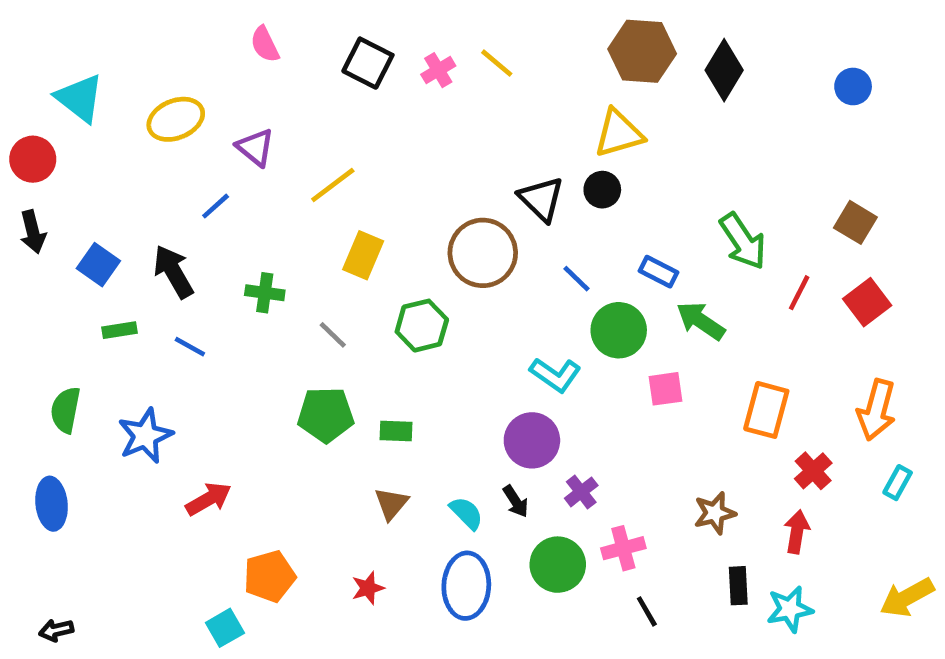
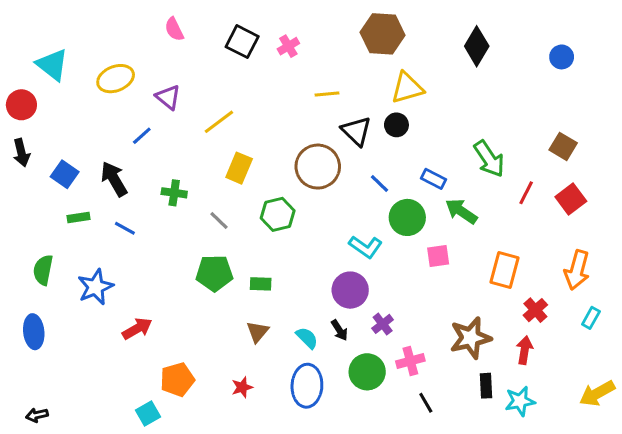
brown hexagon: (642, 51) -> (383, 34), moved
yellow line: (497, 63) -> (327, 94), moved, turned -45
brown star: (715, 513) -> (471, 338), size x1.5

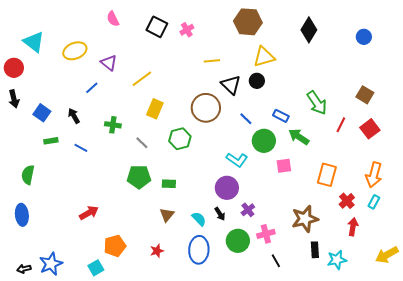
black arrow: (114, 179) -> (74, 116), size x0.7
blue star: (95, 287) -> (51, 264), moved
cyan rectangle: (591, 318) -> (374, 202), moved
red arrow: (525, 350) -> (353, 227), moved

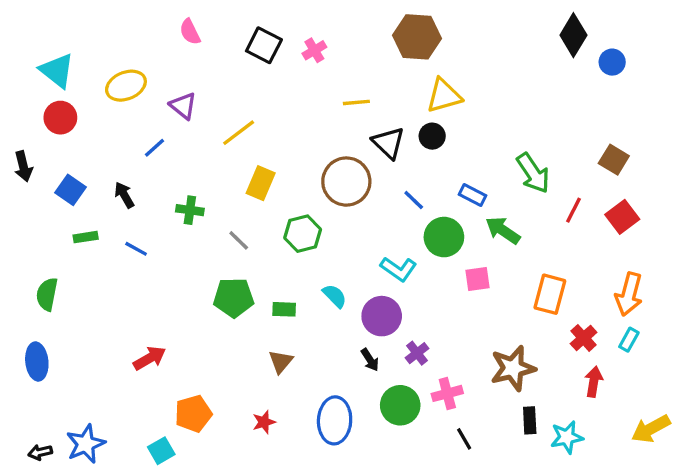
black diamond: (309, 30) -> (573, 35), moved
red circle: (14, 68) -> (60, 118), moved
cyan semicircle: (199, 219) -> (335, 296), moved

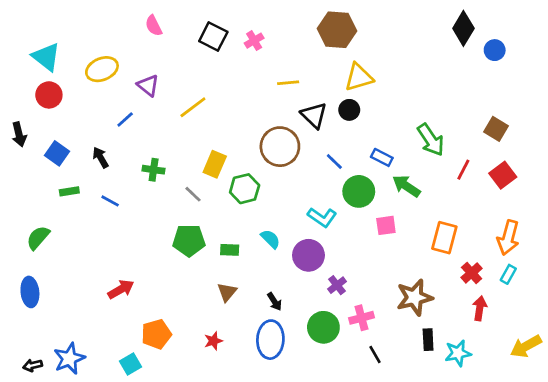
yellow rectangle: (261, 183) -> (215, 164), moved
green semicircle: (47, 294) -> (38, 238), turned 30
black arrow: (370, 360) -> (275, 301), moved

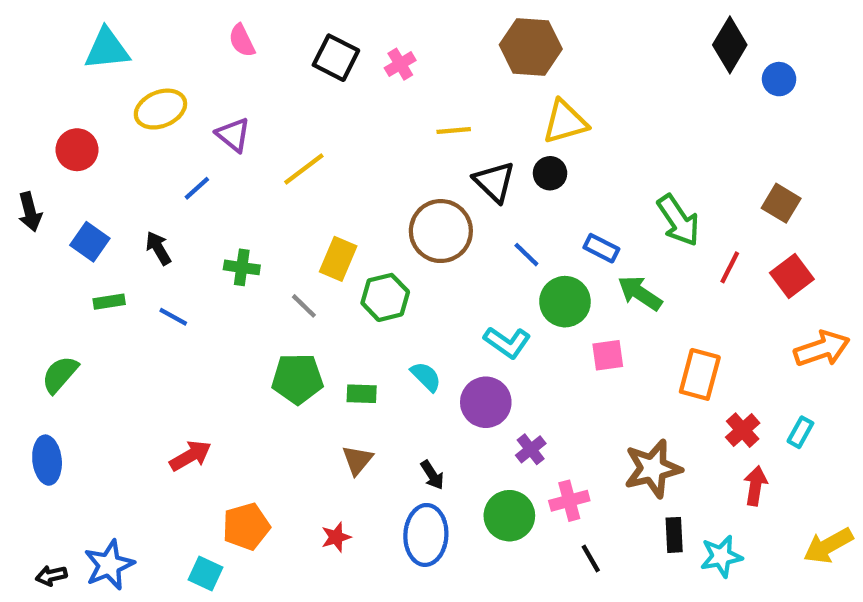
cyan triangle: (46, 57) -> (107, 49), moved, turned -44
orange arrow: (508, 238) -> (822, 349), moved, turned -124
cyan square: (130, 364) -> (205, 573), turned -35

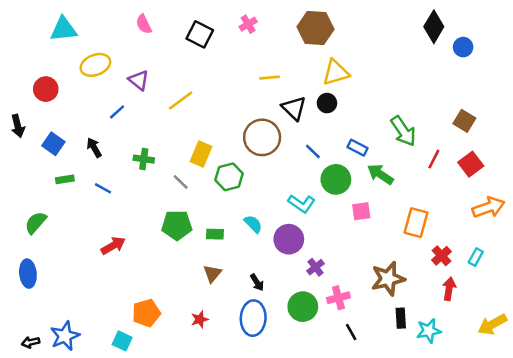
pink cross: (400, 64) -> (248, 24), moved
red arrow: (190, 456) -> (113, 246), moved

